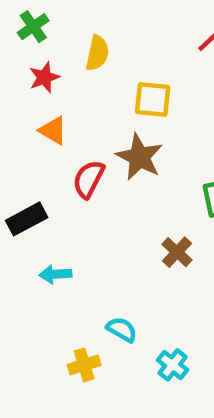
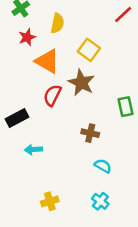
yellow square: (153, 100) -> (89, 50), turned 30
orange triangle: (53, 130) -> (47, 61), moved, size x1.5
brown cross: (177, 252) -> (90, 133), moved, turned -30
cyan semicircle: (122, 330) -> (103, 166), moved

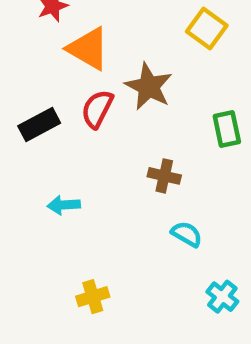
yellow square: (89, 50) -> (207, 28), moved
black rectangle: (17, 118) -> (39, 125), moved
cyan cross: (100, 201) -> (222, 297), moved

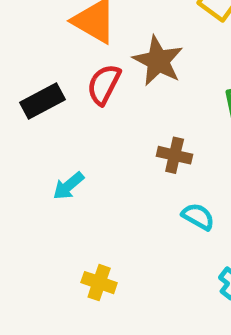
cyan arrow: (64, 205) -> (68, 186), turned -36
yellow cross: (93, 297) -> (99, 283), turned 36

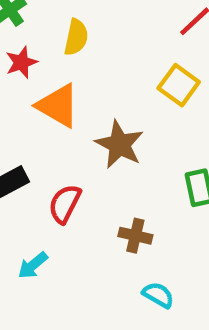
red semicircle: (104, 84) -> (65, 204), moved

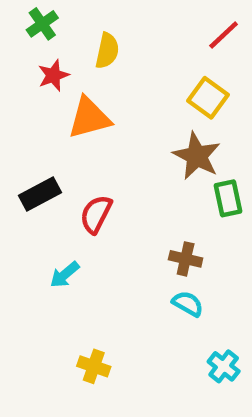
orange triangle: (58, 106) -> (89, 118), turned -45
brown star: (119, 144) -> (197, 156), moved
brown cross: (135, 236) -> (186, 259), moved

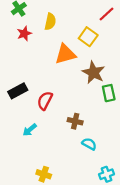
yellow square: (208, 98) -> (88, 37), moved
orange triangle: (89, 118) -> (65, 54), moved
brown cross: (186, 259) -> (75, 121), moved
cyan cross: (224, 366) -> (107, 174), turned 32

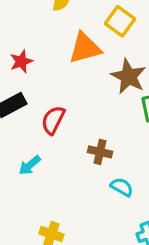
red star: (24, 33) -> (21, 61), moved

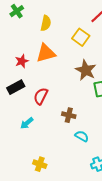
orange triangle: (85, 48) -> (46, 53), moved

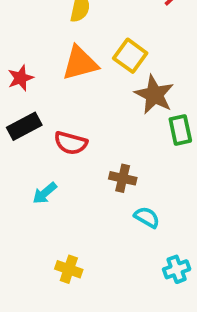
yellow square: (81, 37) -> (130, 56), moved
red star: (22, 61) -> (21, 78), moved
red semicircle: (41, 96) -> (71, 143), turned -102

